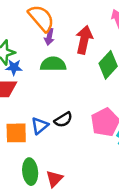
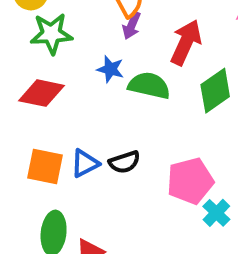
green semicircle: (53, 64) -> (149, 85), moved
blue star: (14, 67) -> (110, 69), moved

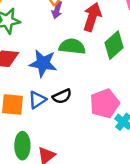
blue star: (110, 69) -> (43, 63), moved, size x1.6

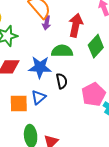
black semicircle: (62, 96) -> (62, 81), moved, turned -70

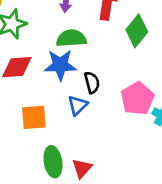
green semicircle: (62, 51) -> (71, 38), moved
blue triangle: (39, 97) -> (78, 105), moved

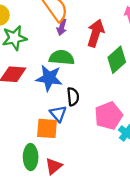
blue triangle: (78, 105) -> (58, 114), turned -36
orange square: (34, 117) -> (47, 128), moved

